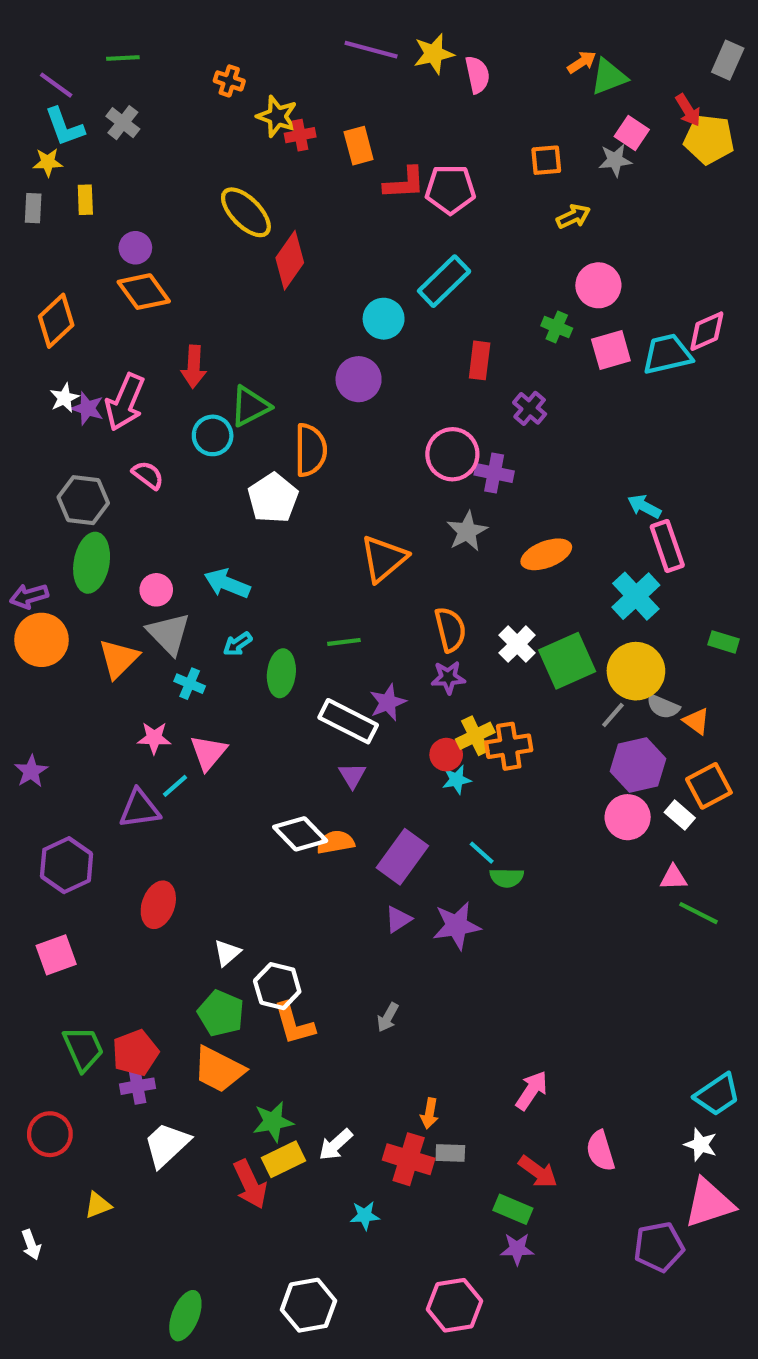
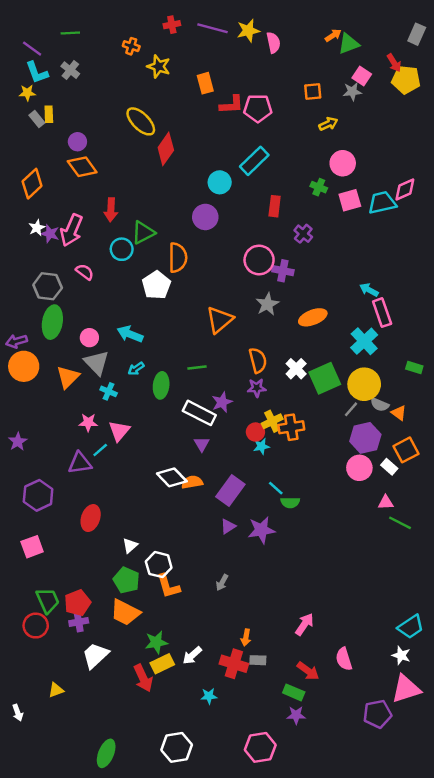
red cross: (300, 135) -> (172, 25), moved
gray rectangle: (33, 208) -> (37, 119), moved, turned -42
red circle: (50, 1134) -> (36, 626), moved

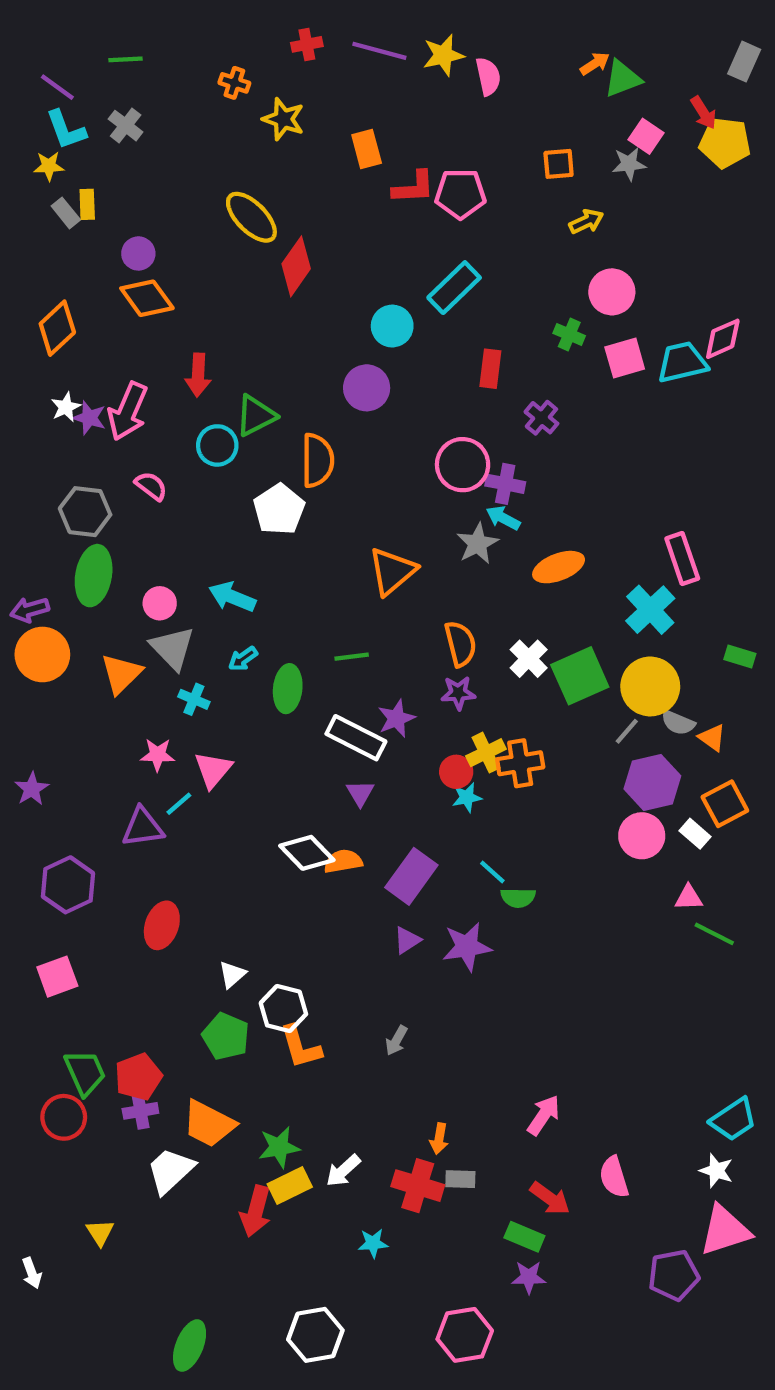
cyan arrow: (369, 290) -> (503, 518), moved
orange trapezoid: (125, 612) -> (209, 1124), moved
red arrow: (143, 678) -> (256, 1211), turned 40
yellow triangle: (56, 690) -> (100, 1232), turned -42

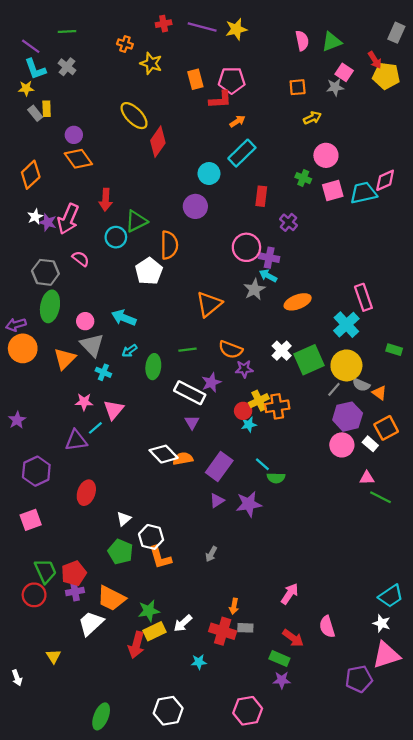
orange arrow: (595, 64) -> (237, 121), moved
pink semicircle: (488, 76) -> (302, 41), moved
pink pentagon: (460, 194) -> (232, 80), moved
orange semicircle: (460, 644) -> (231, 350), moved, turned 125

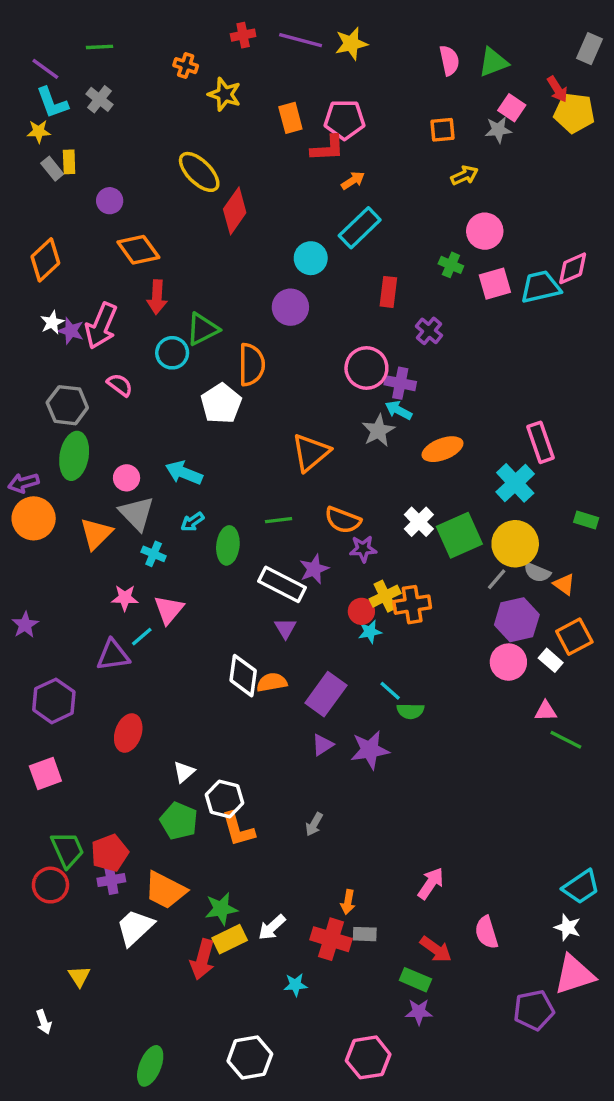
orange diamond: (78, 159) -> (138, 250), moved
white diamond: (164, 454) -> (243, 676), turned 52
white arrow: (17, 678) -> (44, 1022), moved

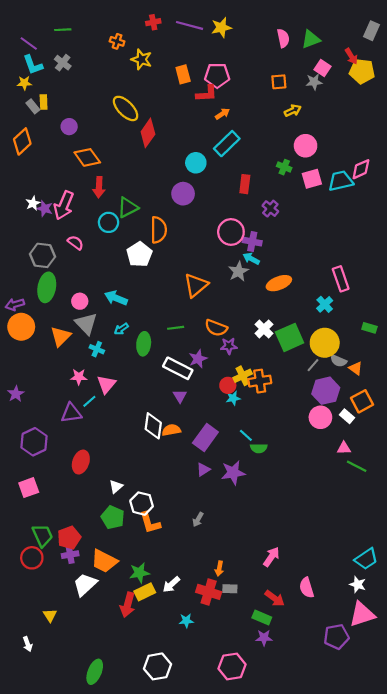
orange diamond: (45, 260) -> (22, 141), moved
cyan cross: (515, 483) -> (325, 304), size x0.7

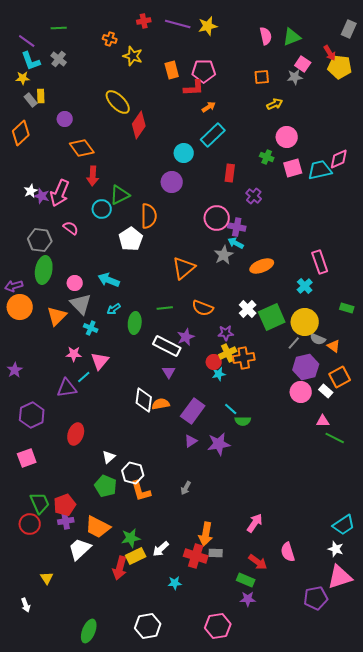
purple star: (229, 346) -> (226, 333), moved
orange arrow: (219, 568) -> (206, 534), size x1.6

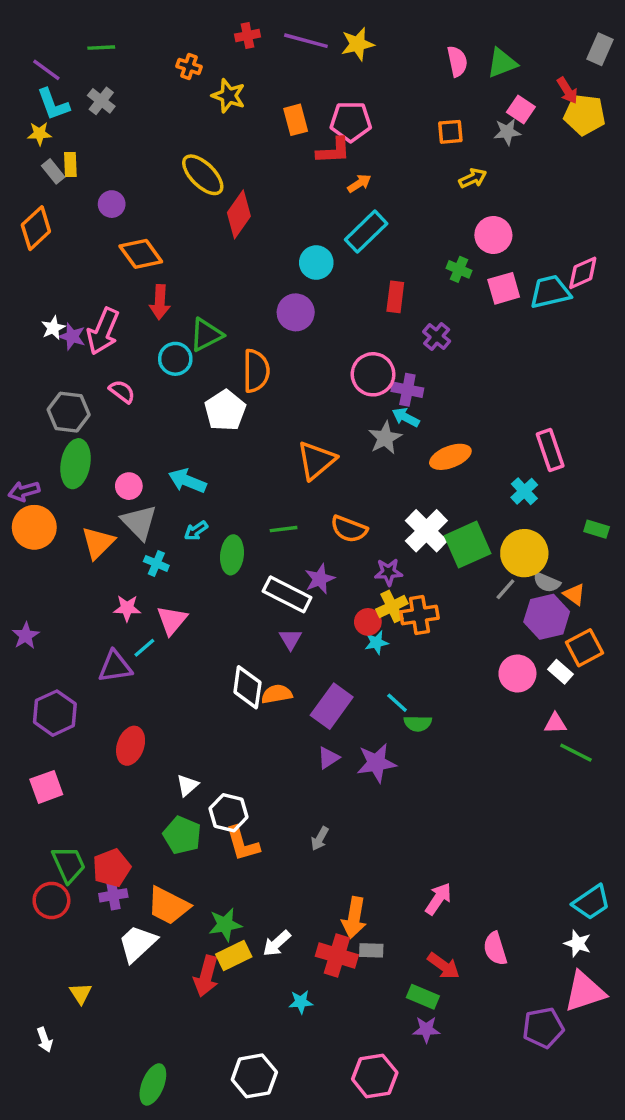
white cross: (248, 309) -> (426, 531), size x1.4
purple hexagon: (306, 367) -> (547, 617), moved

